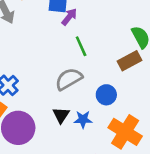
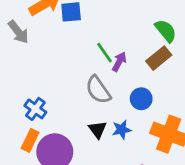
purple arrow: (69, 17) -> (119, 62), moved
gray semicircle: (69, 79) -> (98, 90), turned -84

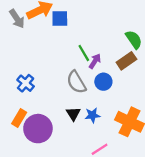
gray arrow: (18, 32) -> (17, 19), moved
blue circle: (141, 99) -> (103, 82), moved
blue cross: (35, 109) -> (26, 83), moved

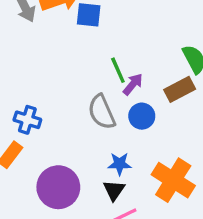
blue cross: (26, 83) -> (27, 120), moved, turned -30
black triangle: (73, 114) -> (114, 190), moved
purple circle: (38, 129) -> (58, 187), moved

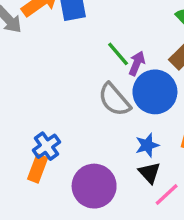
blue circle: (142, 116) -> (155, 92), size x1.6
blue cross: (27, 120) -> (46, 146), moved, turned -36

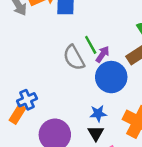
gray semicircle: (114, 100) -> (74, 58), moved

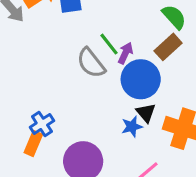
black triangle: (96, 133) -> (146, 113), moved

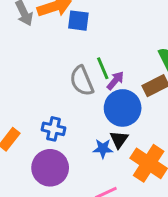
blue cross: (42, 124) -> (53, 129), moved, turned 30

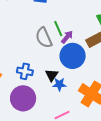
black triangle: (119, 140) -> (52, 75), moved

